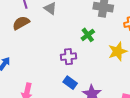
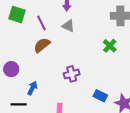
purple cross: (68, 57) -> (72, 74), moved

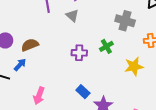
brown semicircle: (42, 45) -> (30, 45), moved
purple cross: (72, 74) -> (79, 53), moved

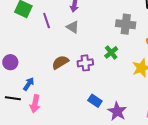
brown semicircle: (30, 45) -> (60, 62), moved
pink arrow: (39, 96) -> (35, 104), moved

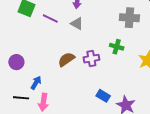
purple line: (47, 21) -> (50, 18), turned -42
green cross: (111, 52) -> (117, 47), turned -32

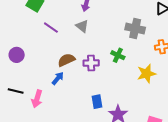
purple line: (50, 18) -> (51, 28), moved
blue arrow: (36, 83) -> (58, 78), moved
blue rectangle: (103, 96) -> (97, 102), turned 40

